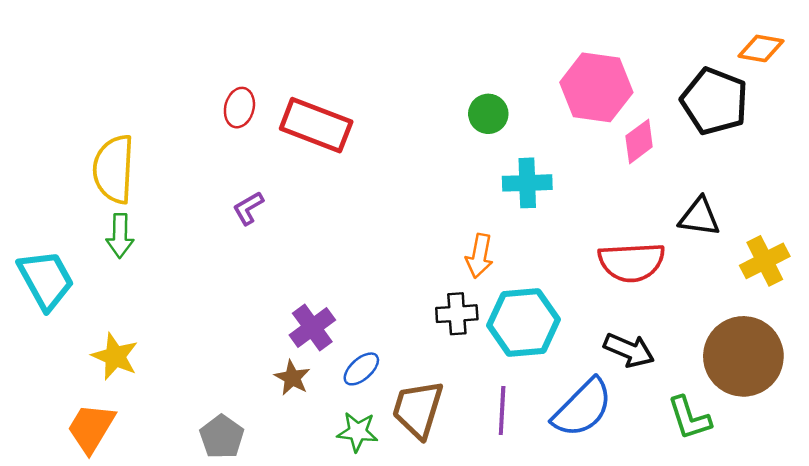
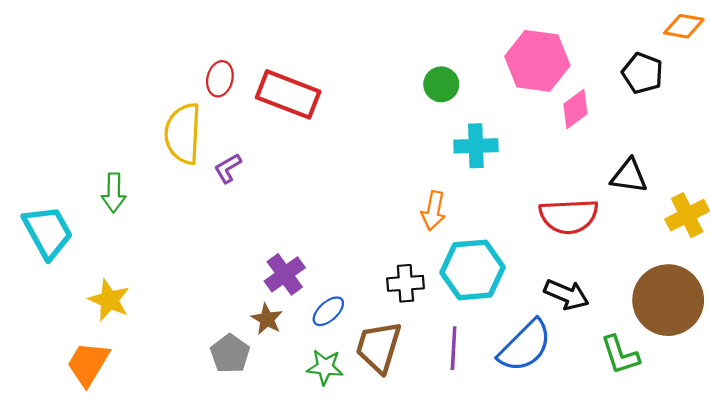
black pentagon: (714, 101) -> (642, 73), size x0.7
yellow semicircle: (114, 169) -> (183, 134), moved
black cross: (457, 314) -> (405, 283), moved
gray pentagon: (222, 437) -> (230, 354), moved

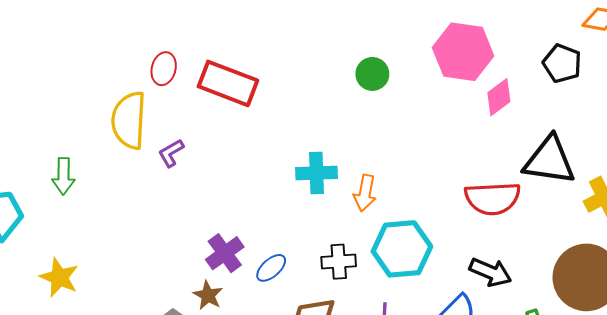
cyan cross: (476, 146) -> (316, 173), moved
black triangle: (629, 176) -> (549, 160), size x1.5
blue ellipse: (328, 311) -> (271, 268), moved

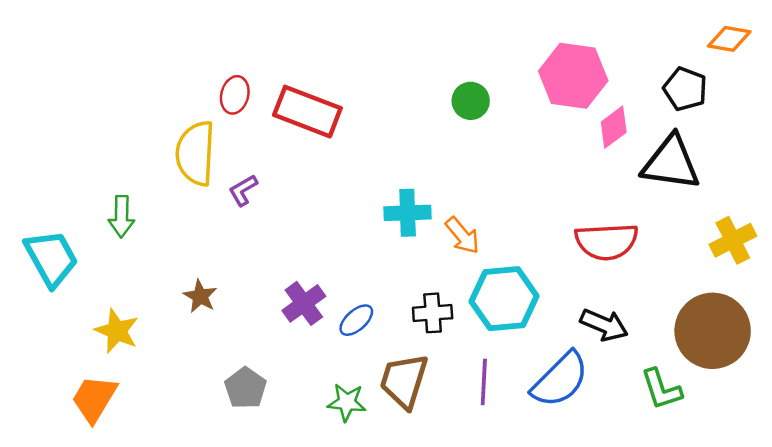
black triangle: (549, 160) -> (671, 163), moved
orange arrow: (365, 193) -> (462, 235), turned -51
brown star: (208, 295) -> (200, 296), moved

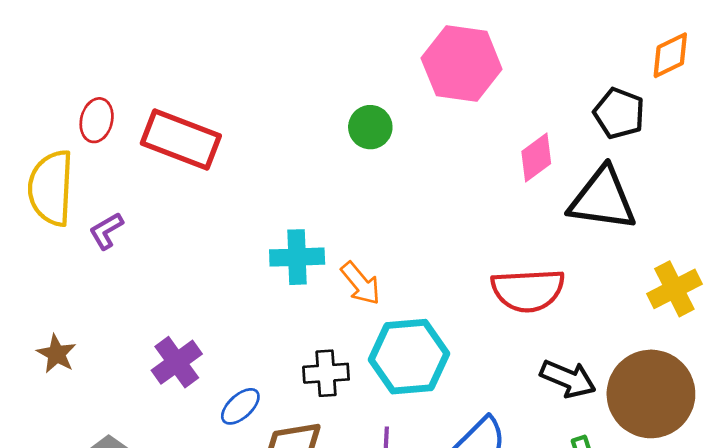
orange diamond: (729, 39) -> (670, 55), turned -36
pink hexagon: (573, 76) -> (462, 64), moved
blue ellipse: (356, 320) -> (240, 406), moved
black arrow: (604, 325) -> (568, 379), moved

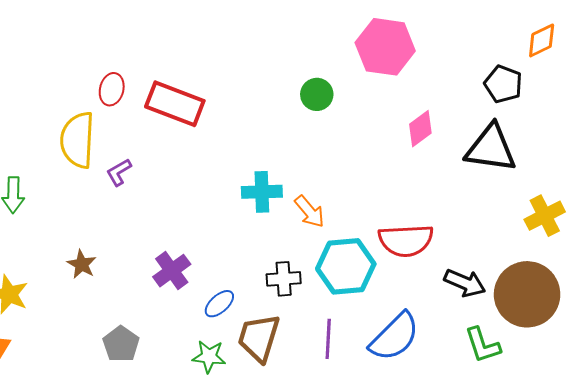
pink diamond: (536, 158) -> (420, 129), moved
red semicircle: (528, 290) -> (406, 240), moved

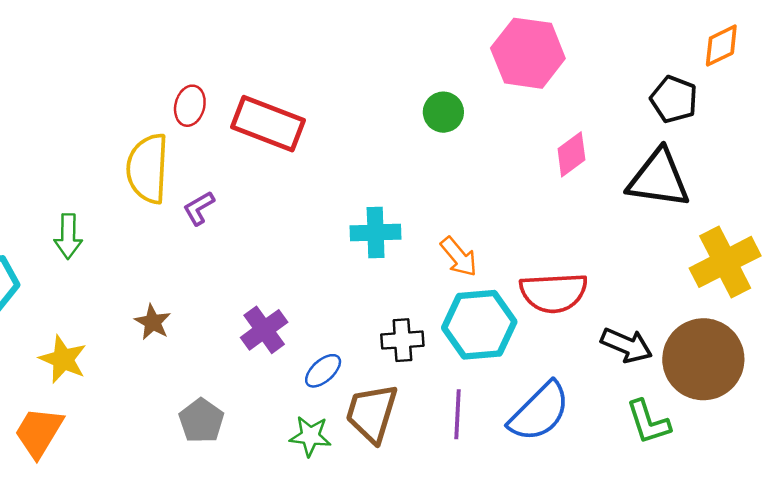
orange arrow: (310, 211) -> (459, 257), moved
yellow cross: (545, 216) -> (725, 262), size x1.4

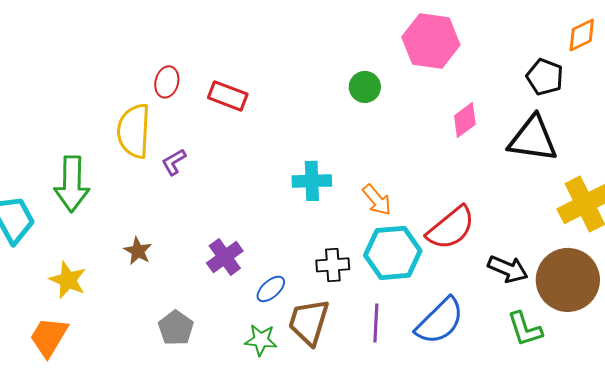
red rectangle: (268, 124) -> (228, 96), size x0.7
green arrow: (68, 236) -> (72, 184), size x1.6
red semicircle: (554, 293) -> (451, 228), turned -36

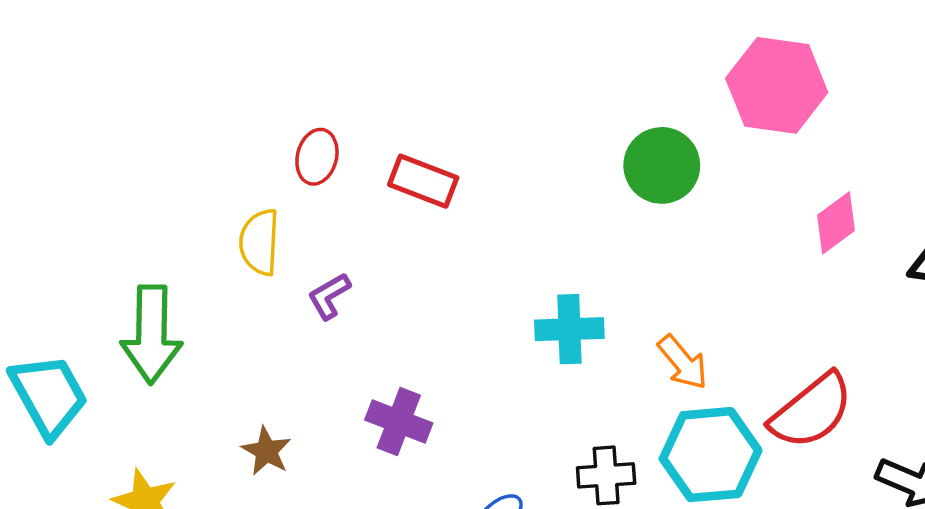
green circle: (365, 87) -> (662, 165), size x1.4
yellow semicircle: (134, 131) -> (259, 242), size x0.7
purple cross: (225, 257) -> (399, 421), moved, turned -33

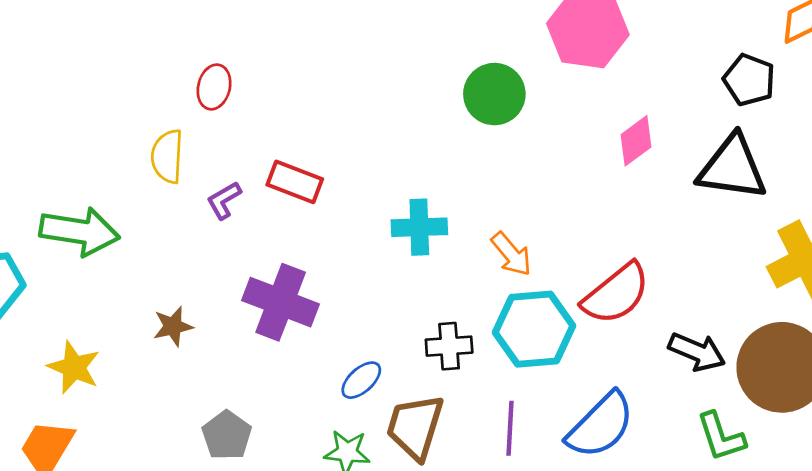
red rectangle: (423, 181) -> (295, 182), moved
green arrow: (151, 334) -> (79, 231), turned -82
purple cross: (399, 421) -> (281, 302), size x1.4
brown star: (266, 451) -> (173, 326), turned 30

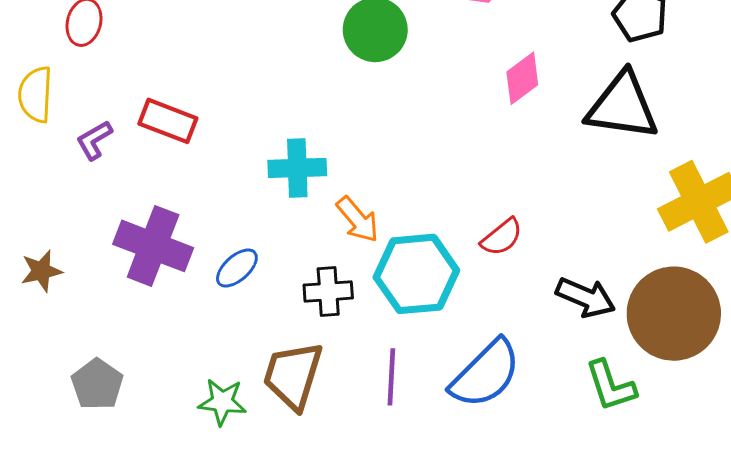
orange arrow: (511, 254) -> (358, 219), moved
red semicircle: (616, 294) -> (502, 237), size x0.6
blue ellipse: (361, 380) -> (237, 268), moved

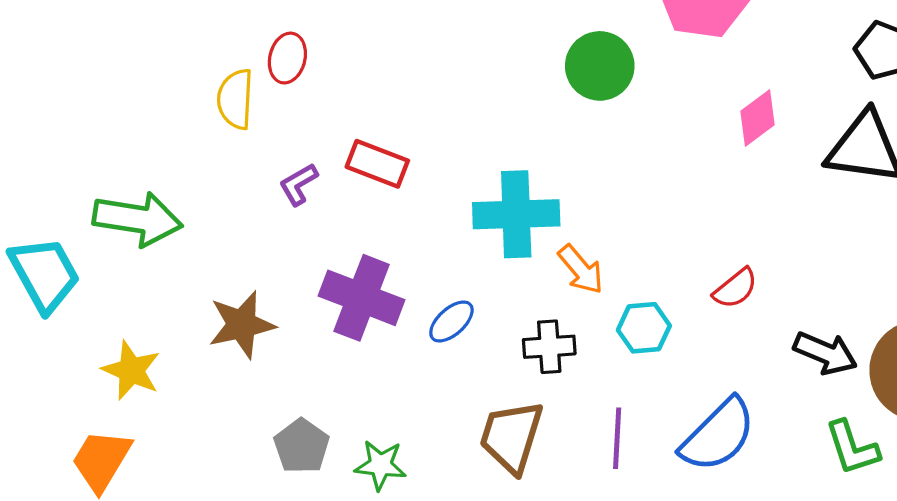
yellow semicircle: (35, 94) -> (235, 99), moved
cyan cross: (297, 168) -> (516, 214), size x1.4
brown star: (41, 271) -> (242, 325), size x1.5
cyan hexagon: (416, 274) -> (644, 328), size x0.6
green star: (222, 402) -> (380, 465), moved

